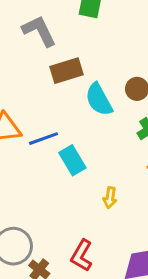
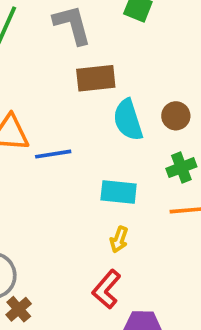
cyan rectangle: (72, 160) -> (119, 192), moved, turned -64
red L-shape: (82, 256) -> (107, 289), moved

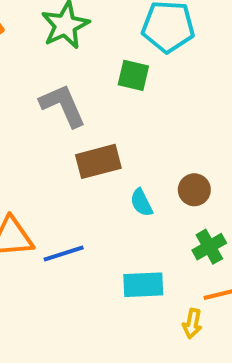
cyan semicircle: (128, 120) -> (141, 203), size x0.6
yellow arrow: (119, 239) -> (192, 324), moved

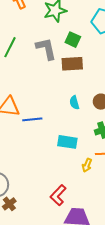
green square: (133, 75) -> (73, 40), moved
brown rectangle: (98, 161) -> (72, 64), moved

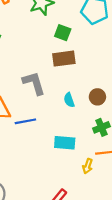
gray L-shape: (46, 49) -> (34, 83), moved

